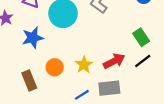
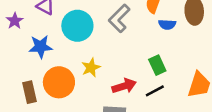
yellow star: (84, 65) -> (91, 68), moved
orange circle: (55, 67) -> (59, 82), size x1.6

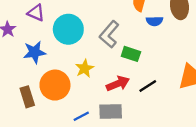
gray L-shape: (119, 18) -> (109, 34), moved
green rectangle: (157, 65) -> (131, 54), moved, turned -42

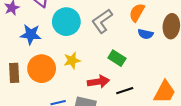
gray L-shape: (109, 34) -> (102, 21), moved

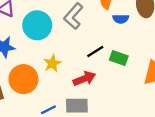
green rectangle: (117, 58) -> (119, 58), moved
black line: (125, 91) -> (95, 51), moved

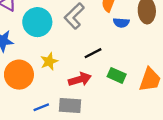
green rectangle: (119, 58) -> (117, 75), moved

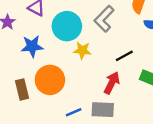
yellow star: (49, 61) -> (82, 50), moved, turned 30
red arrow: (80, 79) -> (112, 83), turned -45

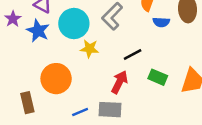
blue star: (32, 46) -> (38, 31), moved, turned 30
brown rectangle: (22, 90) -> (27, 103), moved

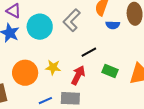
yellow star: (89, 49) -> (53, 67), moved

